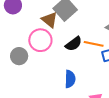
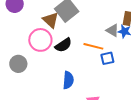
black semicircle: (74, 44) -> (63, 45), moved
gray circle: (19, 56) -> (18, 64), moved

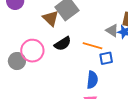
pink circle: (40, 40) -> (32, 51), moved
blue semicircle: (68, 80) -> (92, 80), moved

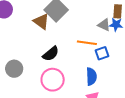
black semicircle: (63, 44) -> (51, 54), moved
pink circle: (32, 51) -> (53, 80), moved

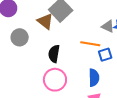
black semicircle: (51, 54) -> (54, 54), turned 138
gray circle: (14, 69) -> (20, 37), moved

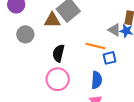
brown triangle: (45, 21) -> (52, 20), turned -42

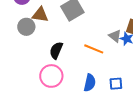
brown triangle: (52, 20) -> (40, 15), moved
blue square: (109, 58) -> (116, 84), moved

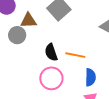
orange line: (94, 49) -> (75, 55), moved
black semicircle: (56, 50) -> (51, 52), turned -30

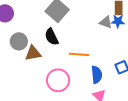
brown triangle: (28, 21) -> (33, 53), moved
black semicircle: (51, 52) -> (52, 37), moved

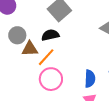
black semicircle: (52, 37) -> (50, 35), turned 96
orange line: (79, 54) -> (46, 57), moved, turned -60

